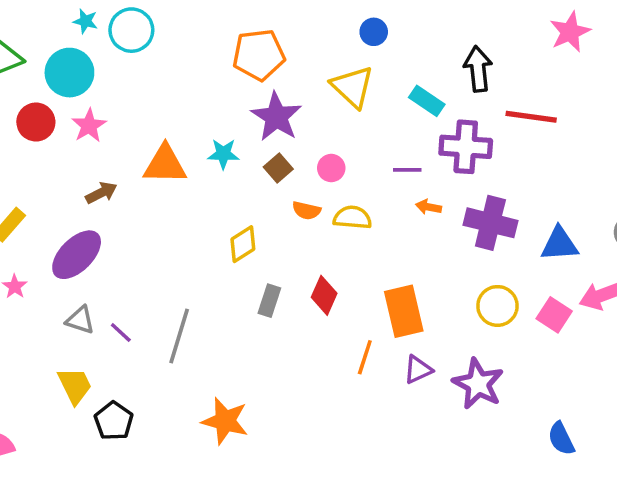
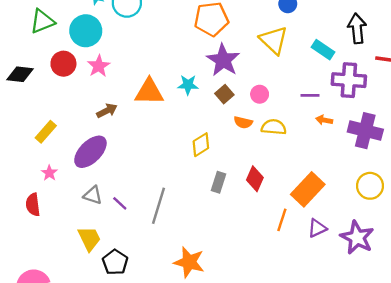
orange rectangle: (404, 311) -> (308, 189), turned 56

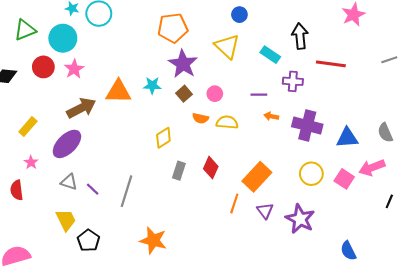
purple cross: (349, 80) -> (293, 81), size x0.7
brown arrow: (107, 111) -> (81, 108), size x1.6
purple triangle: (317, 228) -> (265, 211), turned -42

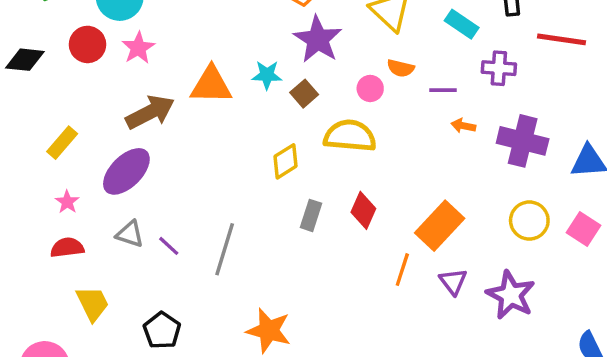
brown square: (184, 94) -> (304, 94), moved
orange semicircle: (200, 118) -> (401, 68), moved
yellow semicircle: (227, 122) -> (350, 136), moved, size x1.4
red semicircle: (17, 190) -> (67, 248), moved, turned 90
yellow trapezoid: (66, 220) -> (93, 303), moved

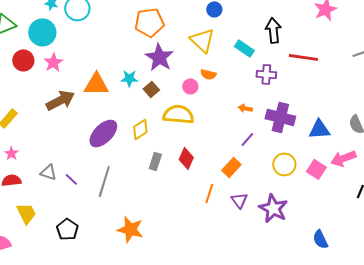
purple line: (443, 90) -> (247, 139), moved, turned -49
purple ellipse: (126, 171) -> (103, 133), moved
orange rectangle: (440, 226) -> (231, 167), size x0.7

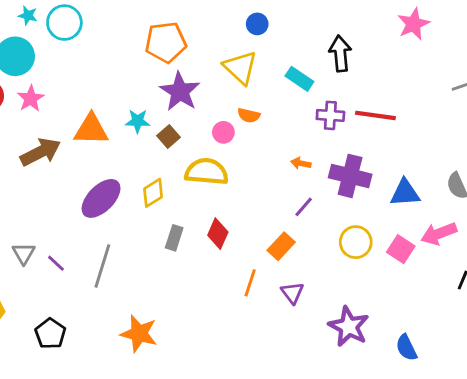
red line: (303, 57) -> (375, 115), moved
gray triangle: (48, 172) -> (24, 253), turned 42
purple star: (273, 208) -> (349, 327), moved

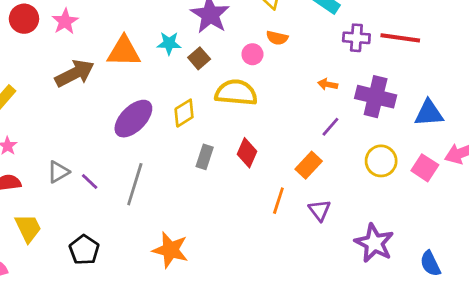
gray triangle: (24, 253) -> (58, 172), turned 30

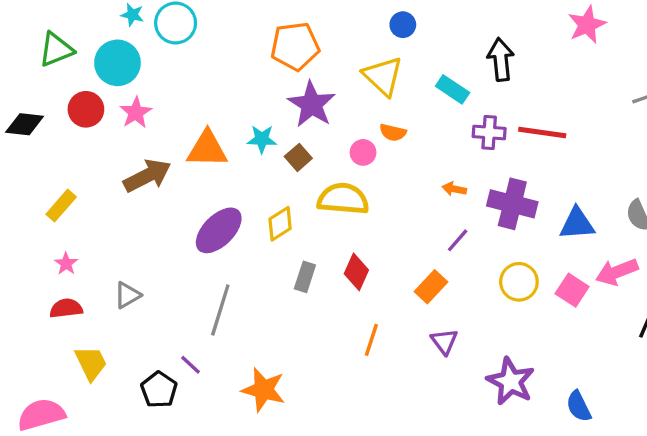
purple line: (90, 181) -> (190, 365), moved
orange line: (278, 201) -> (371, 340), moved

